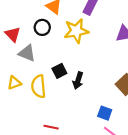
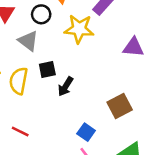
gray triangle: (27, 53) -> (28, 41), moved

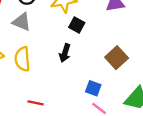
black square: (47, 70) -> (77, 25), moved, turned -35

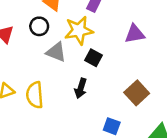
gray triangle: (22, 22) -> (56, 52), moved

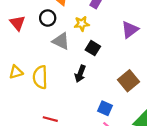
yellow star: (79, 30) -> (82, 24), size x0.6
purple triangle: (135, 34) -> (130, 30), turned -30

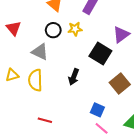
black circle: (48, 18) -> (53, 30), moved
gray triangle: (61, 41) -> (40, 52), moved
black square: (93, 48) -> (100, 53), moved, size x1.5

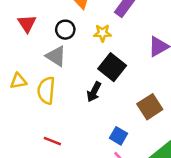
black circle: (53, 30) -> (65, 30), moved
black square: (100, 53) -> (112, 67), moved

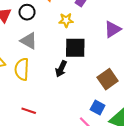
black circle: (65, 30) -> (27, 12), moved
black square: (112, 67) -> (75, 48), turned -35
blue square: (118, 136) -> (98, 108), moved

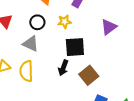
black circle: (27, 12) -> (37, 22), moved
brown square: (108, 79) -> (89, 75), moved

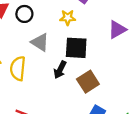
black circle: (37, 22) -> (24, 14), moved
gray triangle: (31, 44) -> (40, 42), moved

